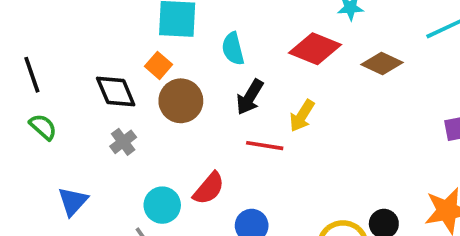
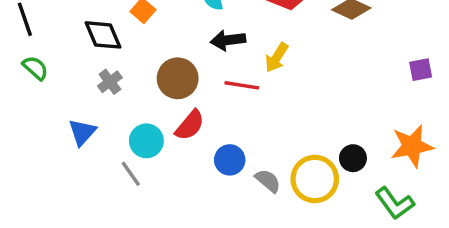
black arrow: (250, 97) -> (228, 40), turned 52
brown circle: (181, 101) -> (178, 78), moved
blue triangle: (73, 201) -> (82, 132), moved

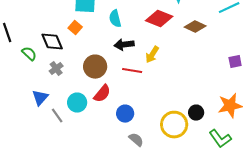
green semicircle: (35, 68) -> (29, 54), moved
gray line: (131, 174) -> (57, 116), moved
gray semicircle: (268, 181) -> (136, 140), moved

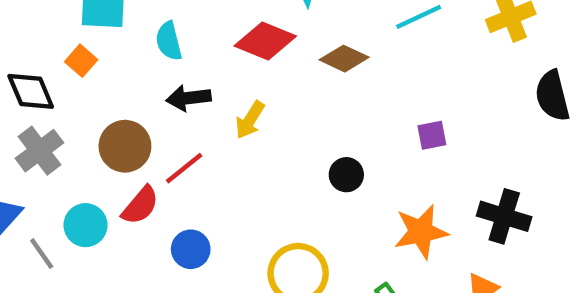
gray cross: (56, 69) -> (39, 151), size x1.5
red line: (132, 71) -> (184, 168), moved, turned -48
black circle: (196, 113) -> (346, 175), moved

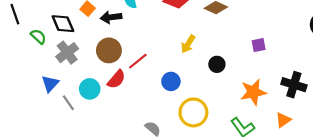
black arrow: (189, 98) -> (111, 17), moved
yellow arrow: (250, 120) -> (188, 44), moved
blue circle: (191, 249) -> (171, 81), moved

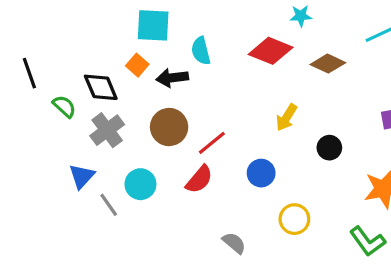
red semicircle: (116, 79) -> (199, 179), moved
yellow circle: (193, 112) -> (294, 219), size x0.7

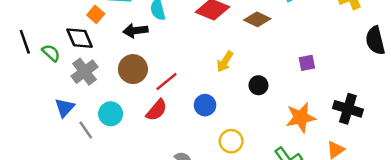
orange square: (137, 65) -> (96, 14), moved
black line: (29, 73) -> (25, 42), moved

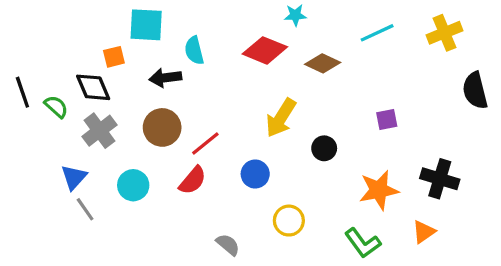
orange square: (96, 14) -> (114, 57), turned 35
yellow arrow: (225, 62) -> (281, 118), size x1.4
gray line: (86, 130) -> (85, 209), moved

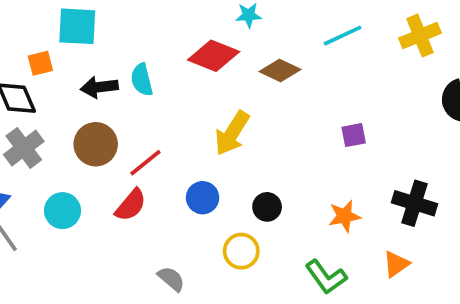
cyan semicircle: (194, 50) -> (142, 80), moved
black circle: (324, 148) -> (267, 207), moved
orange star: (379, 190) -> (344, 216), size x0.7

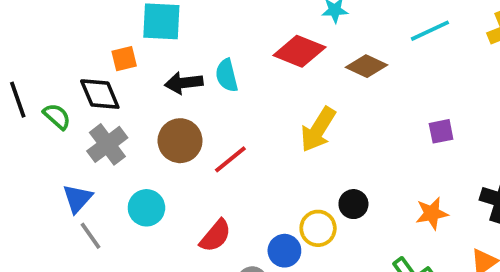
blue circle: (203, 198) -> (284, 251), moved
red semicircle: (131, 205) -> (215, 236), moved
yellow circle: (241, 251) -> (318, 228), moved

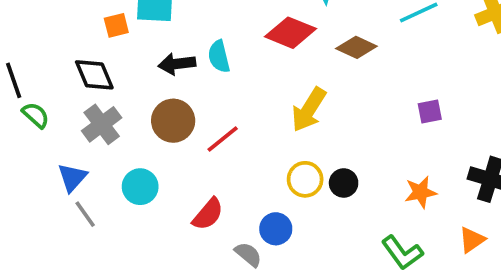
orange square: (124, 59) -> (116, 25), moved
green semicircle: (57, 116) -> (36, 115), moved
yellow circle: (318, 228) -> (305, 179), moved

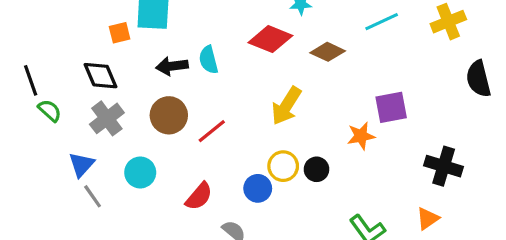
purple square: (430, 112) -> (391, 107), size x1.5
orange star: (421, 192) -> (361, 136), moved
blue circle: (276, 229) -> (258, 188), moved

